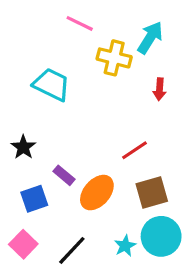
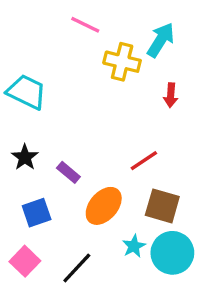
cyan trapezoid: (52, 85) -> (27, 92), moved
purple rectangle: (64, 175) -> (68, 172), moved
brown square: (152, 193) -> (162, 206), turned 32
cyan star: (125, 246) -> (134, 246), moved

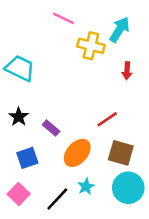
cyan star: (134, 246) -> (86, 187), moved

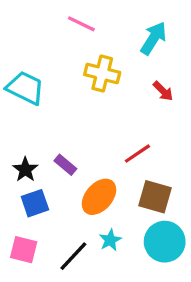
yellow cross: (91, 46) -> (102, 73), moved
red arrow: (127, 71) -> (163, 91), turned -49
black star: (19, 117) -> (25, 170), moved
pink square: (19, 194) -> (24, 250), turned -30

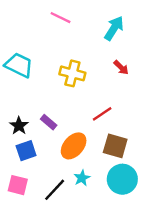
yellow cross: (102, 73) -> (72, 73), moved

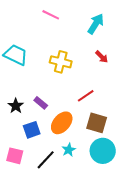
blue square: (26, 151) -> (32, 130), moved

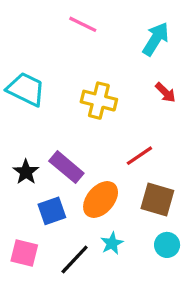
purple rectangle: (41, 103) -> (66, 167), size x1.5
cyan circle: (103, 151) -> (167, 245), size x0.6

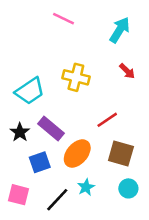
cyan trapezoid: (26, 89) -> (30, 91), moved, turned 120

